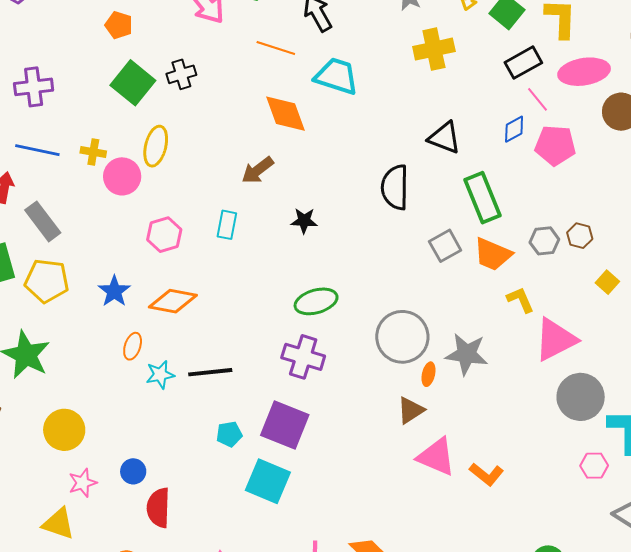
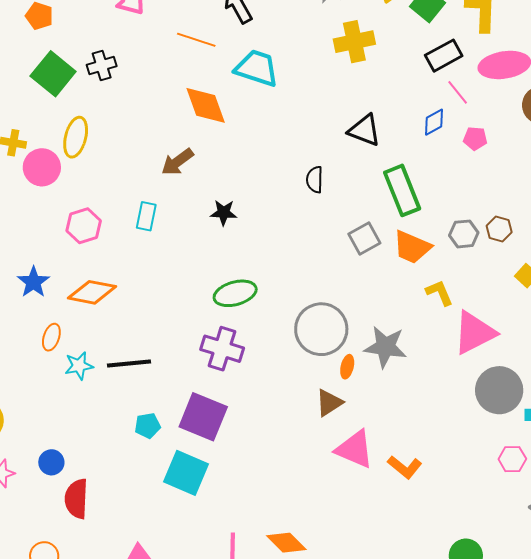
pink pentagon: (555, 145) -> (475, 138), size x0.6
black semicircle: (395, 187) -> (315, 180), size x0.6

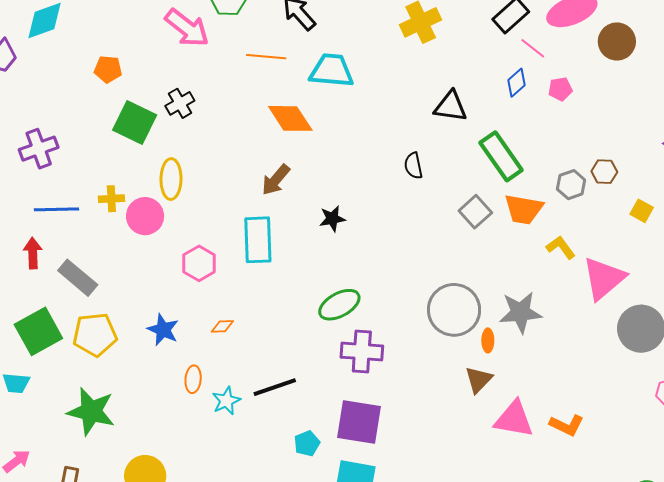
cyan rectangle: (146, 216) -> (258, 240), size x1.6
orange diamond: (92, 292) -> (222, 326), size x0.5
green ellipse: (235, 293) -> (339, 305), moved

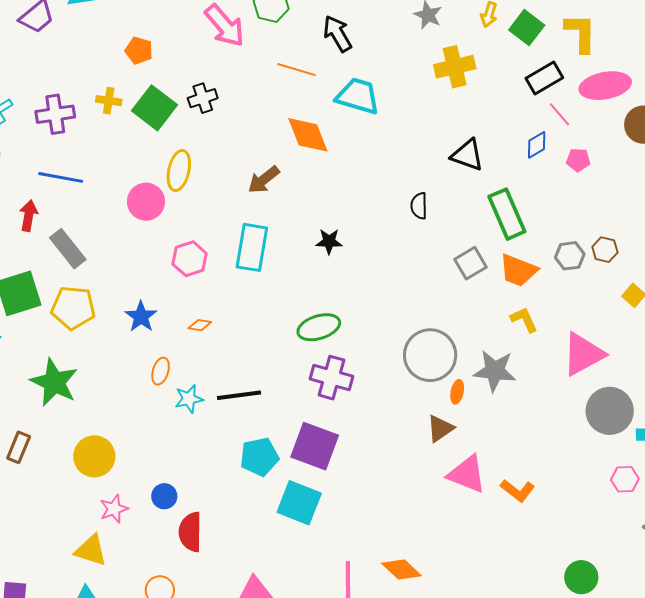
brown arrow: (276, 180) -> (264, 180), moved
yellow cross: (111, 199) -> (109, 101), moved
yellow L-shape: (561, 247) -> (524, 320), moved
cyan pentagon: (307, 443) -> (259, 457), size x1.5

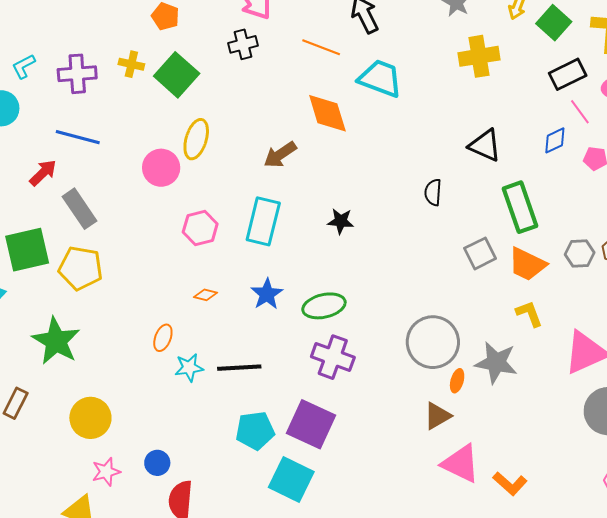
black cross: (203, 98) -> (243, 44), moved
red arrow: (29, 216) -> (43, 173), turned 32
blue star: (141, 317) -> (267, 294), moved

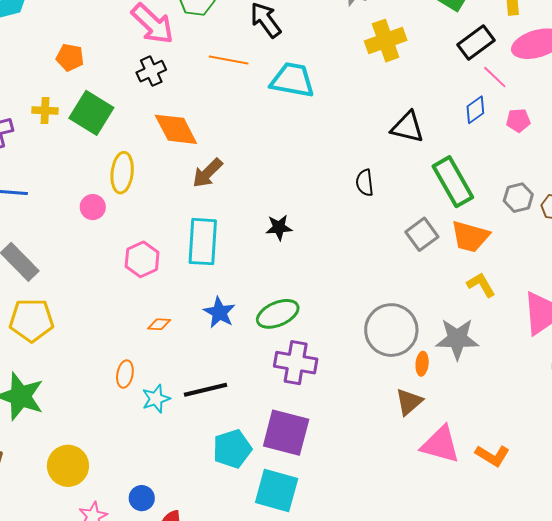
orange diamond: (327, 113) -> (176, 129), moved
pink circle: (161, 168) -> (93, 207), size x0.7
gray hexagon: (580, 253) -> (518, 198), moved

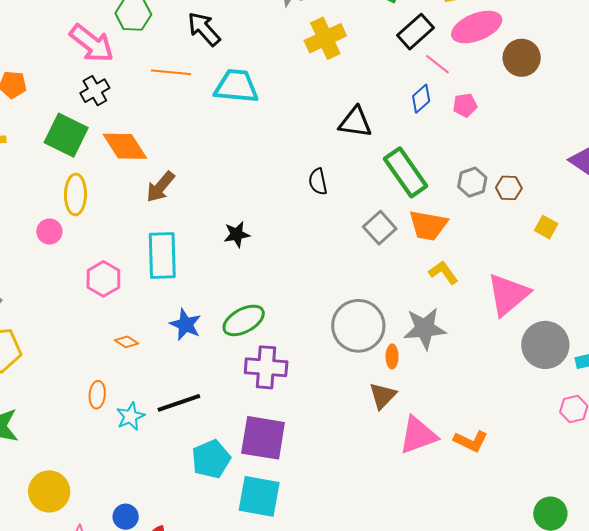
green square: (91, 113) -> (66, 135), moved
orange diamond: (159, 324) -> (127, 342), turned 35
pink triangle: (440, 445) -> (418, 435), turned -30

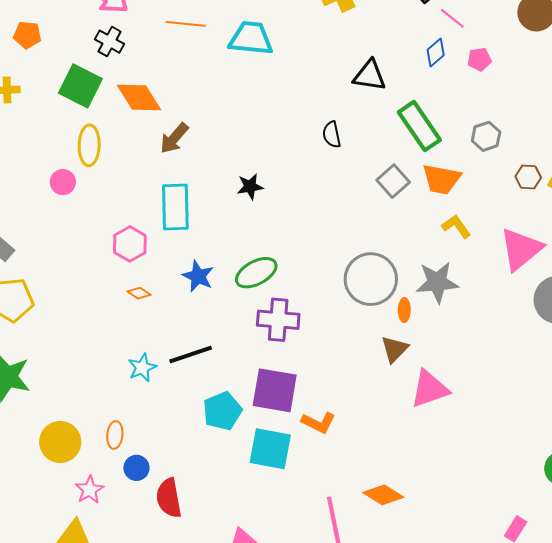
black cross: (95, 91) -> (109, 42), turned -32
brown hexagon: (509, 188) -> (528, 177), moved
pink hexagon: (103, 279) -> (130, 244), moved
orange ellipse: (97, 395) -> (115, 435), moved
orange L-shape: (471, 441) -> (319, 423), moved

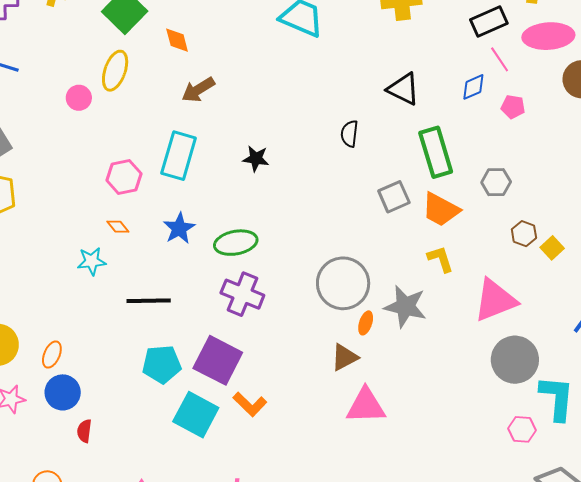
orange diamond: (139, 97) -> (177, 40), size x0.6
cyan star: (142, 368) -> (92, 261), moved
blue circle: (136, 468) -> (63, 392), size x1.4
red semicircle: (169, 498) -> (84, 431), size x0.6

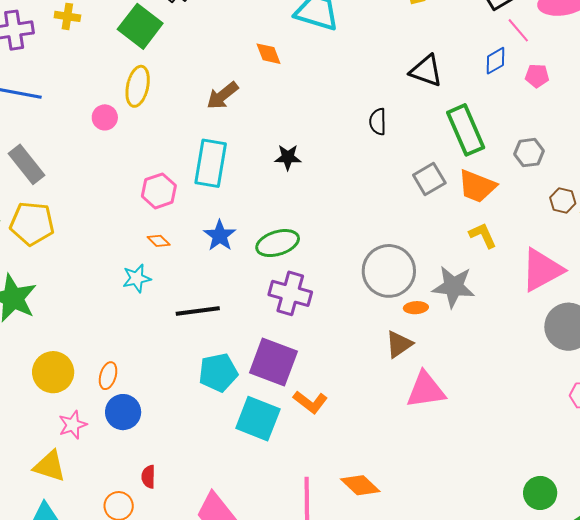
orange diamond: (177, 40) -> (269, 54), moved
orange ellipse: (366, 323) -> (416, 308), turned 75
red semicircle: (84, 431) -> (148, 477), moved

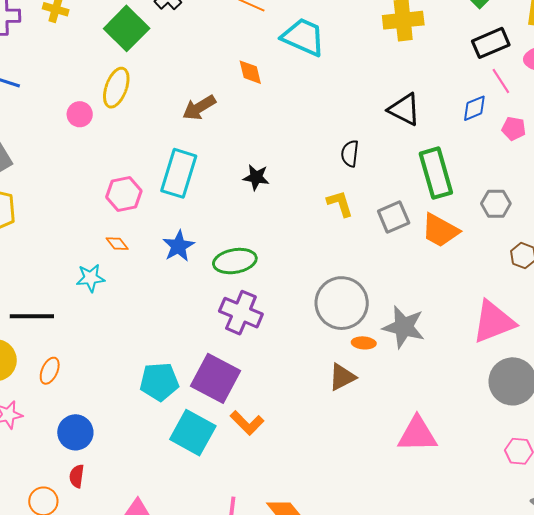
yellow L-shape: (483, 235) -> (340, 204), moved
black line: (198, 311) -> (32, 316), moved
pink triangle: (426, 390) -> (417, 434), moved
blue circle: (123, 412) -> (75, 432), moved

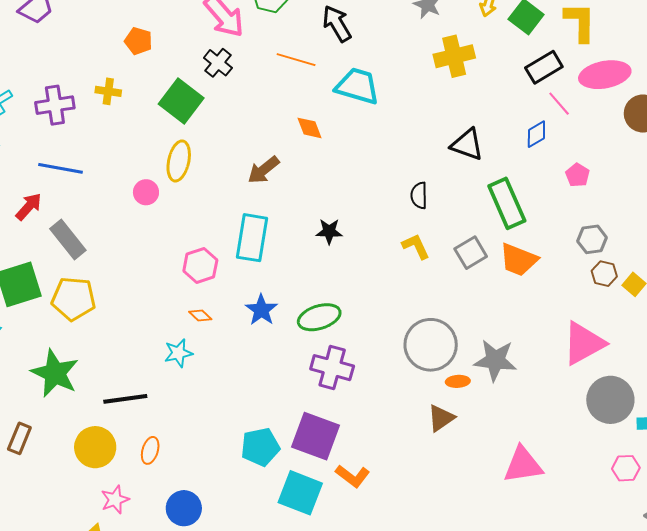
pink pentagon: (514, 129) -> (577, 175), moved, turned 30
gray hexagon: (496, 204) -> (592, 239), moved

